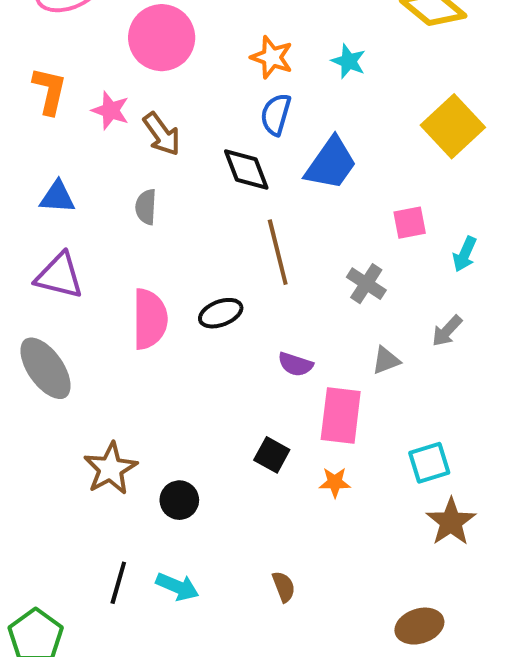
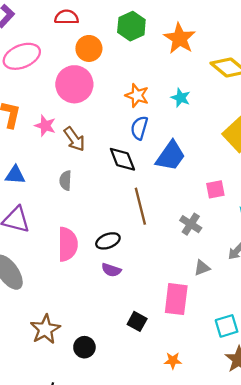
purple semicircle: (295, 364) -> (111, 270), moved
orange star: (335, 482) -> (173, 361), moved

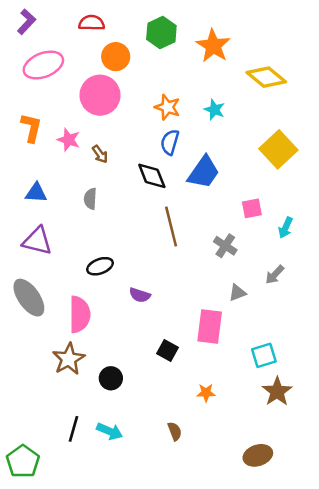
brown arrow: (74, 139) -> (100, 154), size x0.7
black ellipse: (108, 241) -> (100, 266), moved
pink semicircle: (68, 244) -> (80, 314), moved

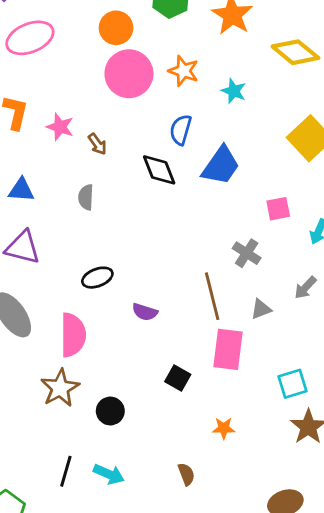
pink circle: (100, 95) -> (129, 74), moved
orange star: (167, 107) -> (183, 71), moved
brown line: (171, 226) -> (212, 296), moved

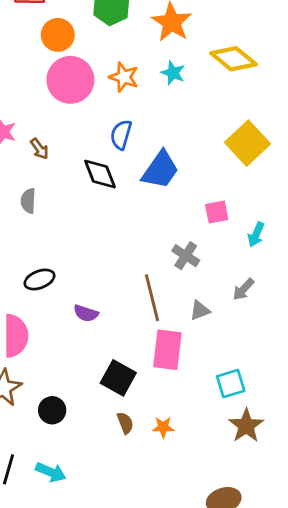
cyan star: (234, 91) -> (173, 73), moved
black square: (178, 378) -> (118, 378), size x1.4
brown semicircle: (186, 474) -> (125, 423), moved

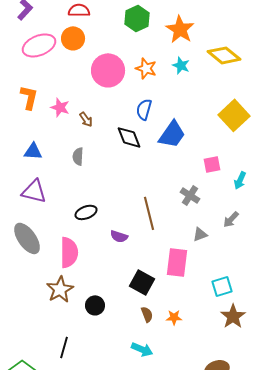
orange circle: (58, 35) -> (73, 38), moved
brown line: (152, 298) -> (149, 213), moved
cyan arrow: (51, 472) -> (142, 349), moved

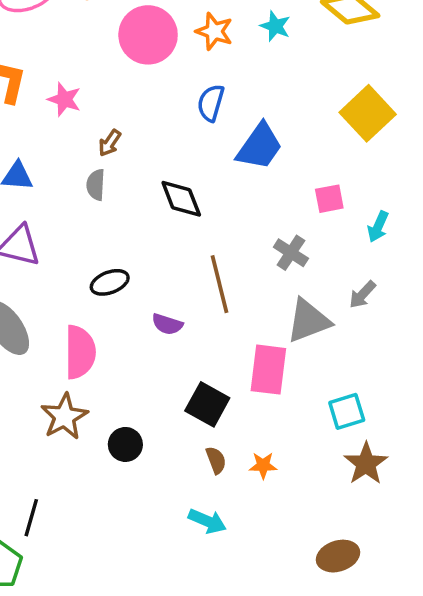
brown arrow: (86, 119) -> (110, 143), moved, turned 70
black diamond: (129, 137) -> (181, 199), moved
gray triangle: (200, 234) -> (308, 321), size x1.8
black line: (64, 347) -> (31, 518), moved

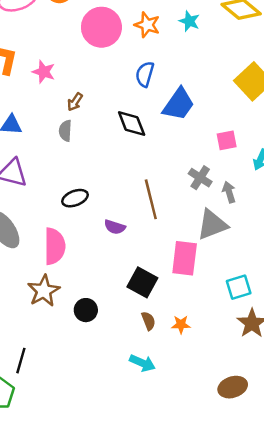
black diamond: (181, 199) -> (132, 124), moved
gray arrow: (362, 295) -> (229, 192), moved, turned 120

